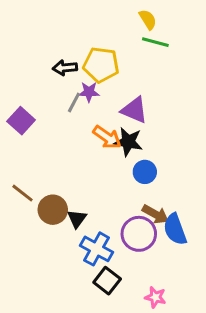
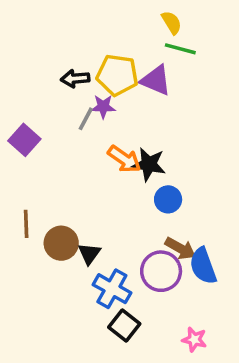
purple triangle: (134, 110) -> (156, 80), moved
brown line: (23, 193) -> (26, 224), turned 50
pink star: (155, 297) -> (194, 340), moved

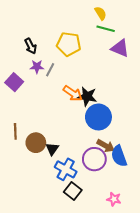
black arrow: (75, 79) -> (31, 46), moved, turned -112
purple triangle: (156, 80) -> (120, 48), moved
purple star: (103, 107) -> (37, 67), moved
blue circle: (168, 199) -> (98, 117), size x1.6

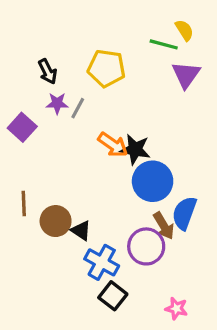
yellow semicircle: (101, 13) -> (184, 30), moved
purple triangle: (120, 48) -> (186, 75), turned 42
brown arrow: (106, 146) -> (164, 226), turned 30
black triangle: (52, 149) -> (81, 231), turned -32
blue semicircle: (119, 156) -> (184, 213), moved, turned 40

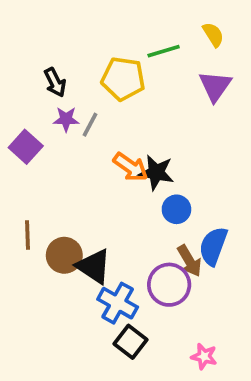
green line: (164, 44) -> (164, 51), moved, turned -32
blue circle: (153, 181) -> (176, 209), size x0.6
black triangle: (81, 231) -> (94, 266), size x1.5

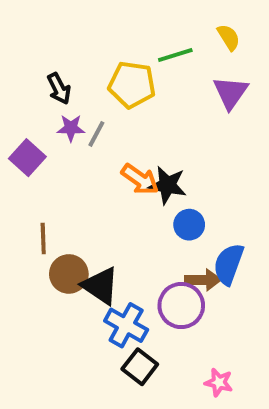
brown line: (27, 235) -> (43, 238), moved
brown arrow: (189, 261) -> (203, 280), turned -60

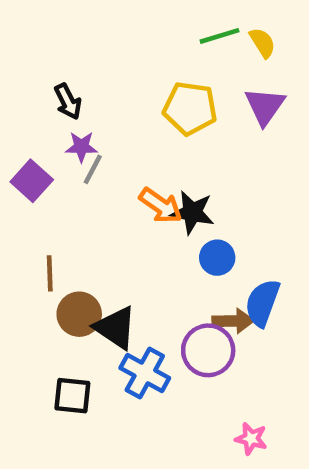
green line: (175, 55) -> (219, 36), moved
yellow pentagon: (132, 85) -> (190, 108), moved
gray line: (96, 134) -> (93, 169), moved
black square: (140, 367) -> (72, 396), moved, turned -32

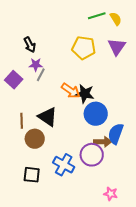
blue circle: (217, 258) -> (96, 114), size x1.5
black triangle: (115, 328) -> (48, 117), moved

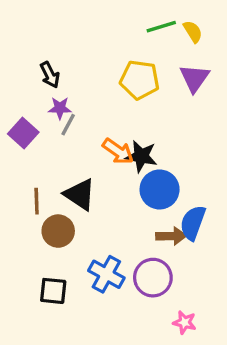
purple circle: (92, 155) -> (153, 278), moved

